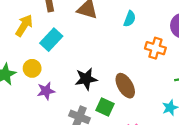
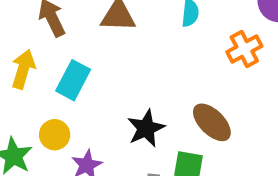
orange cross: (155, 48) -> (244, 49), turned -30

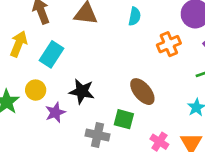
black star: (146, 128) -> (82, 91), moved, turned 30

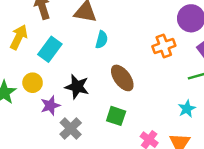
cyan semicircle: (135, 16) -> (102, 40), moved
brown ellipse: (142, 92) -> (122, 78), moved
gray cross: (97, 135) -> (71, 128), moved, turned 30

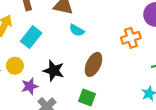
cyan semicircle: (102, 40) -> (77, 30), turned 104
brown ellipse: (122, 78) -> (94, 64), turned 60

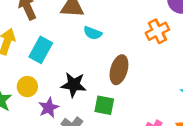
green square: (87, 97) -> (104, 105), moved

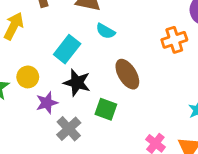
cyan rectangle: (41, 50) -> (67, 49), moved
brown ellipse: (119, 70) -> (127, 74), turned -56

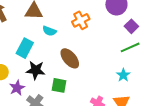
orange cross: (174, 40) -> (81, 20), moved

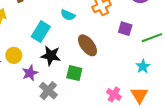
purple square: (131, 26) -> (125, 29), moved, turned -32

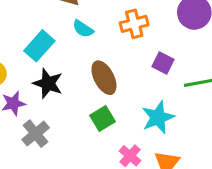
cyan star: (143, 66) -> (158, 117), moved, size x1.5
green square: (74, 73) -> (103, 118), moved, turned 35

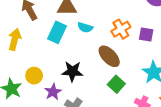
orange cross: (134, 24) -> (121, 29), moved
cyan rectangle: (39, 46) -> (57, 32), moved

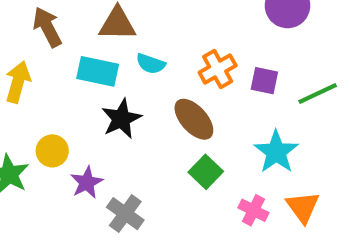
cyan rectangle: (57, 32) -> (98, 71), turned 75
black star: (72, 71) -> (121, 119), moved, turned -30

